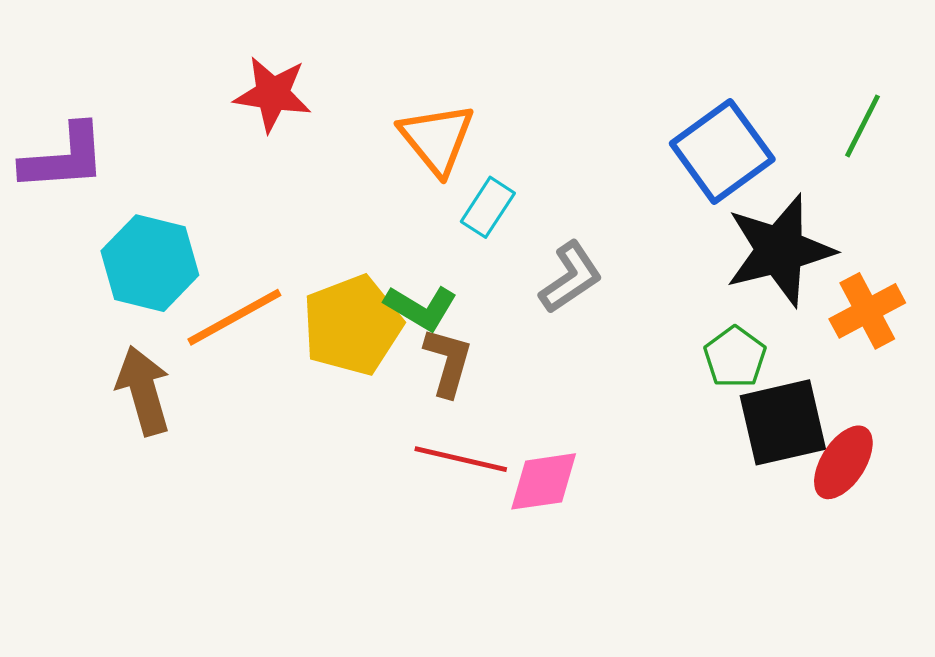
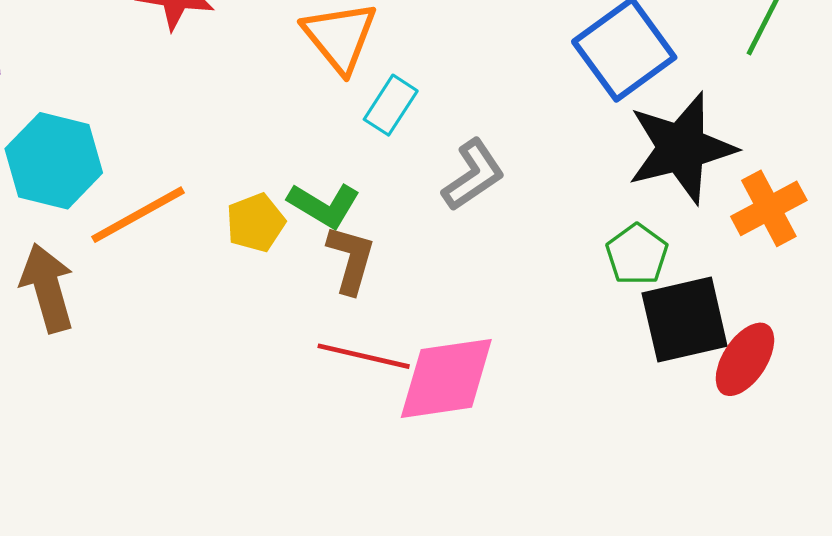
yellow pentagon: (352, 325) -> (256, 223), size x0.6
pink diamond: (544, 481) -> (446, 378), size x1.4

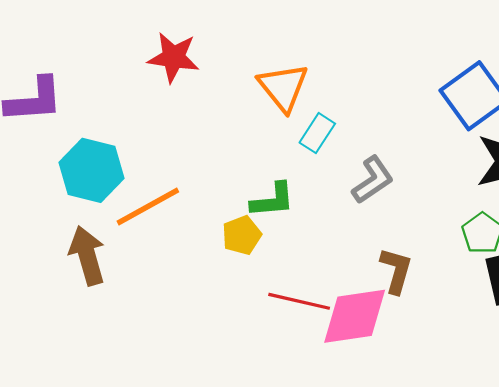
green L-shape: (324, 205) -> (273, 200), turned -36
yellow pentagon: (256, 223) -> (242, 235), moved
brown L-shape: (351, 259) -> (396, 270), moved

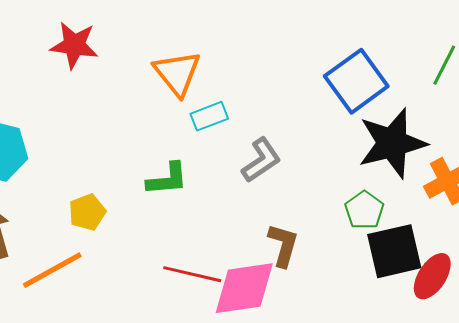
cyan rectangle: (317, 133) -> (209, 116), turned 36
orange line: (148, 207) -> (52, 270), moved
yellow pentagon: (242, 235) -> (87, 212), moved

